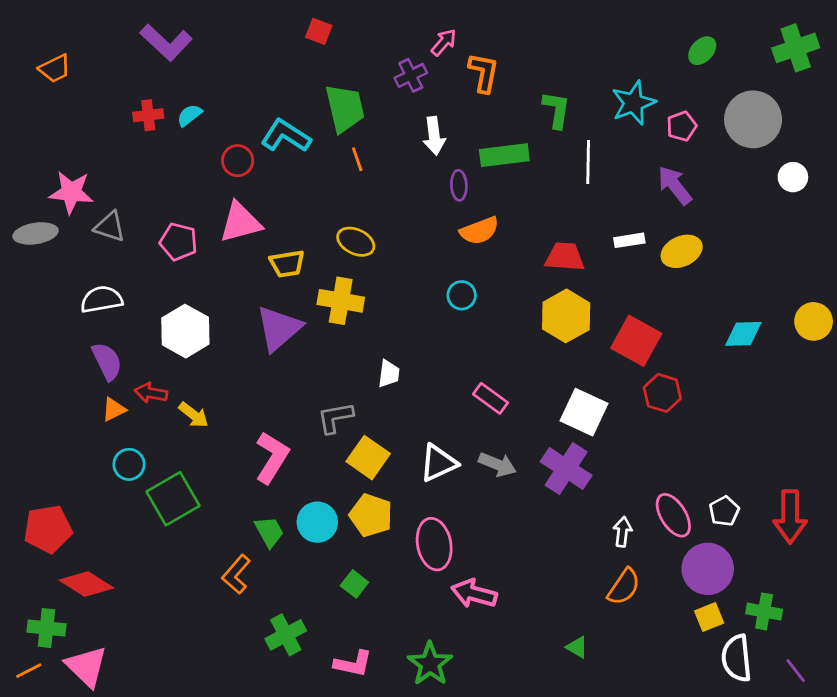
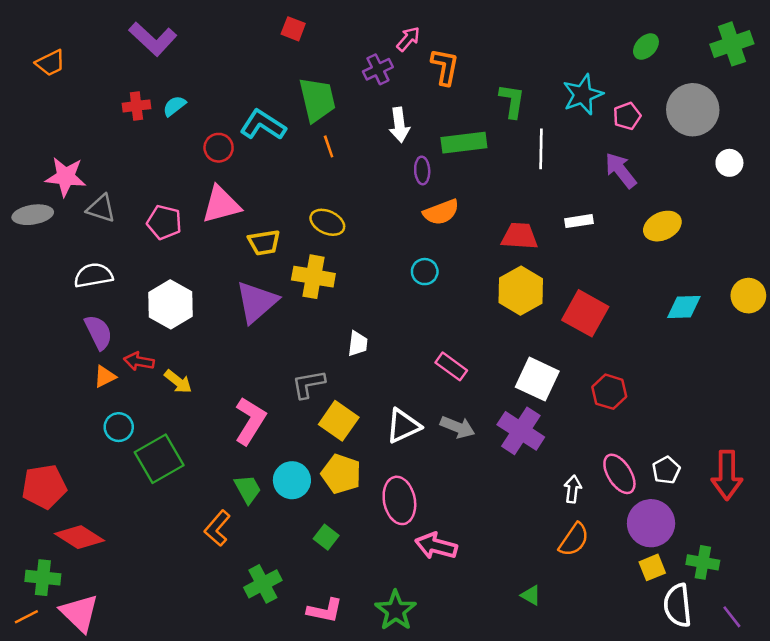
yellow ellipse: (682, 251) -> (662, 226), moved
red hexagon: (662, 393) -> (609, 392), moved

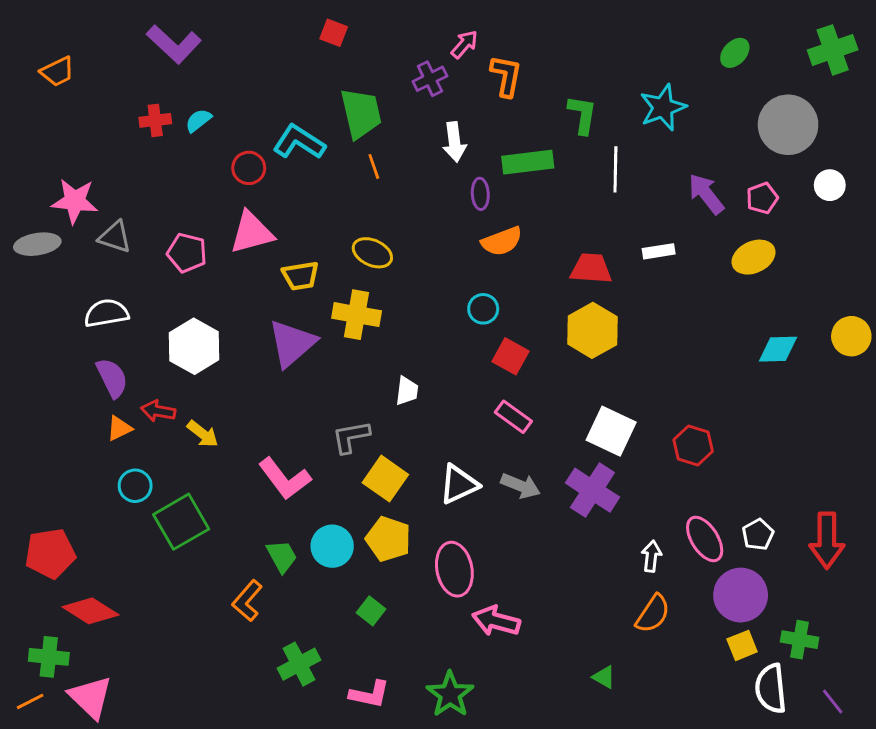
pink pentagon: (627, 116) -> (762, 198), moved
red square: (585, 313) -> (510, 356), moved, size x0.7
pink L-shape: (250, 421) -> (285, 479), turned 111

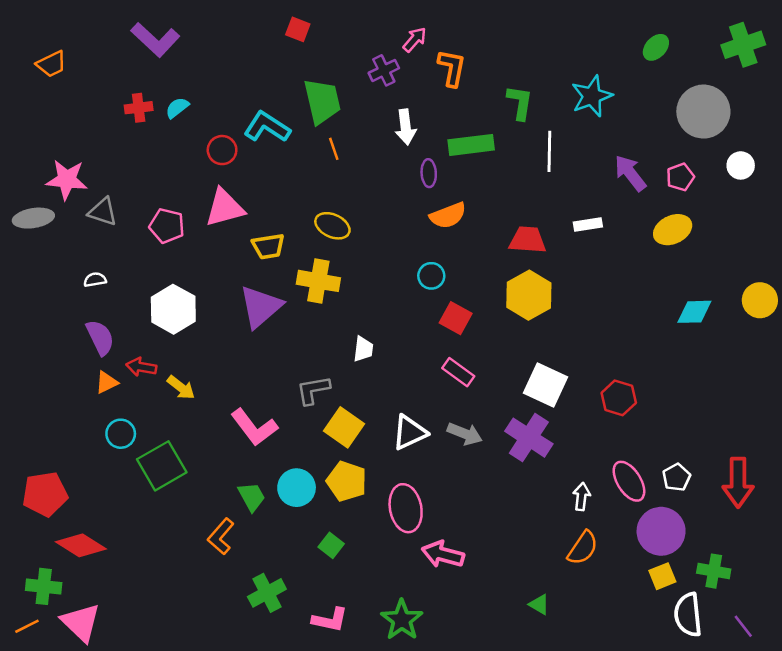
white semicircle: (106, 313) -> (95, 280), size x0.6

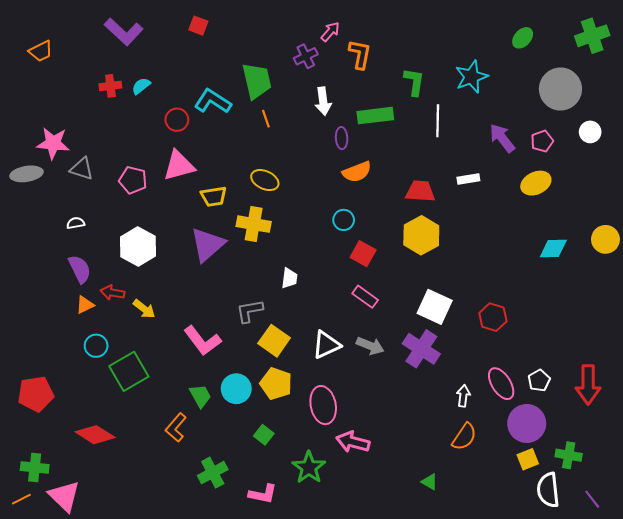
red square: (298, 29) -> (198, 26), moved
red diamond: (81, 545) -> (95, 435), moved
green star: (402, 620) -> (309, 467), moved

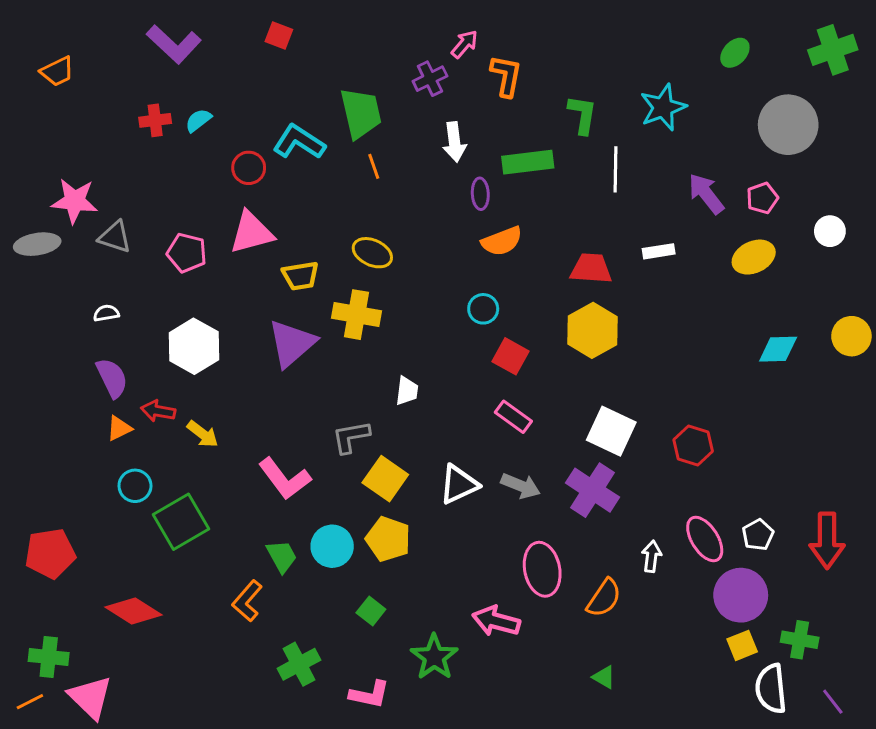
white circle: (590, 132) -> (830, 231), moved
pink ellipse: (323, 405) -> (542, 569), moved
orange semicircle: (464, 437) -> (604, 598), moved

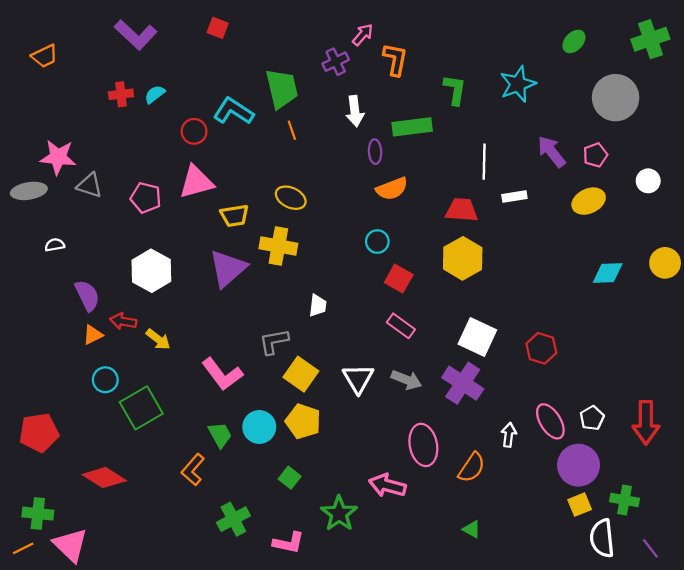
white line: (616, 169) -> (484, 162), moved
white semicircle: (106, 313) -> (55, 245), moved
white triangle: (459, 484) -> (358, 379), turned -36

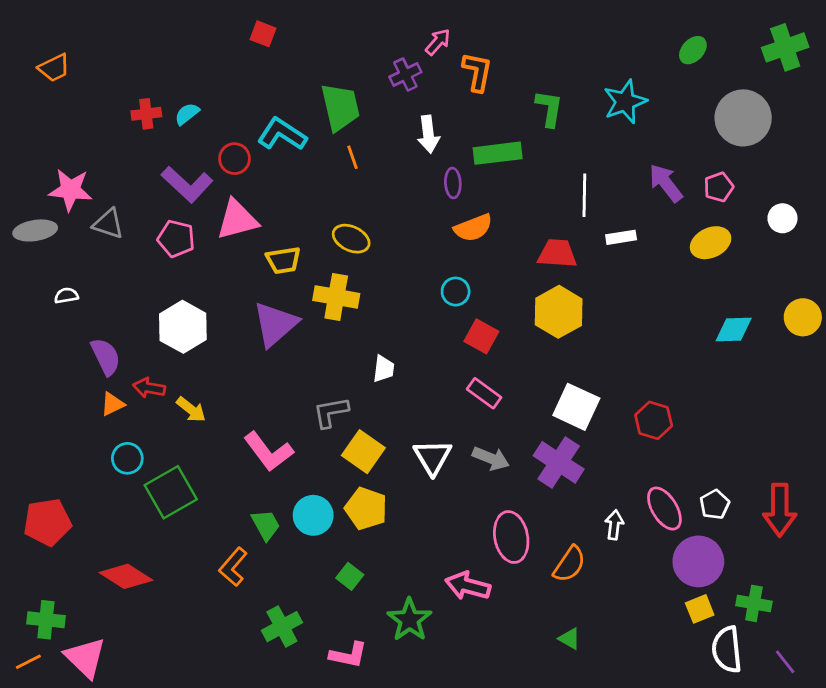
purple L-shape: (136, 35) -> (187, 184), moved

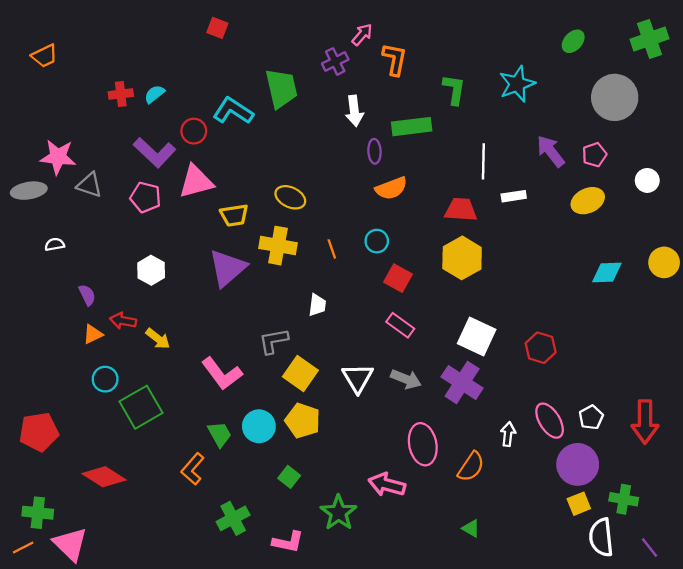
orange line: (352, 157) -> (332, 249), moved
white hexagon: (183, 327) -> (151, 270), size x0.7
purple semicircle: (106, 357) -> (87, 295), size x0.7

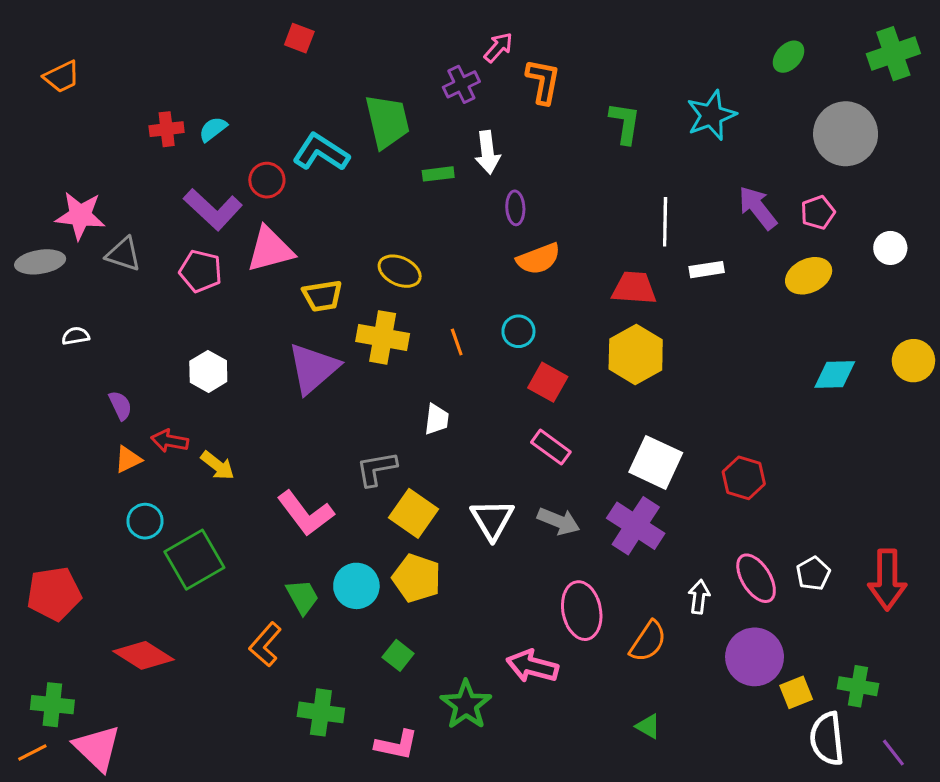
green rectangle: (412, 127) -> (438, 174), moved, size x0.6
purple circle: (578, 464) -> (755, 657), moved
green cross: (233, 518) -> (321, 712), turned 36

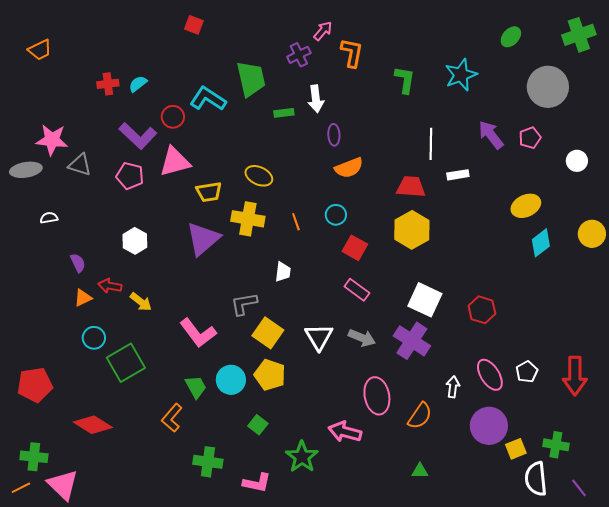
yellow ellipse: (809, 276) -> (526, 206), moved
cyan diamond: (835, 375) -> (541, 243), turned -36
green triangle: (648, 726) -> (420, 471), turned -30

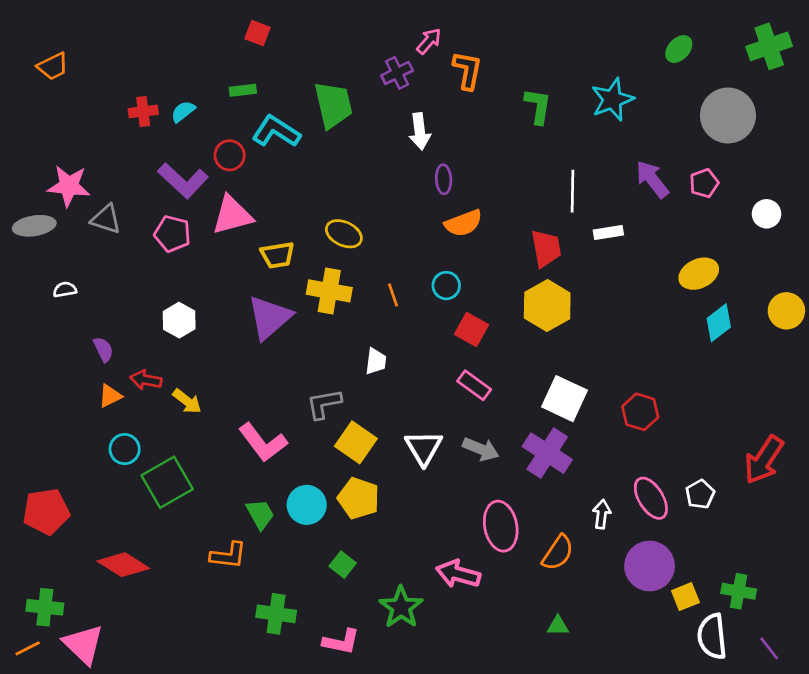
green rectangle: (284, 113) -> (243, 90), moved
red trapezoid: (411, 187) -> (546, 248), turned 76
red arrow: (575, 376) -> (764, 460), moved, turned 33
orange L-shape: (172, 418) -> (228, 555), turned -124

